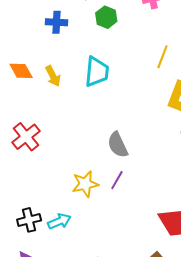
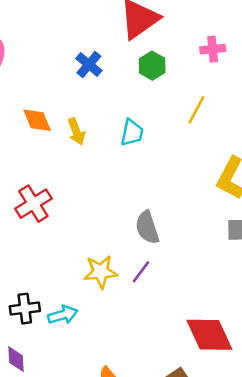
blue cross: (56, 22) -> (89, 65), turned 30
yellow line: (162, 57) -> (196, 110), moved
cyan trapezoid: (97, 72) -> (132, 133), size x0.7

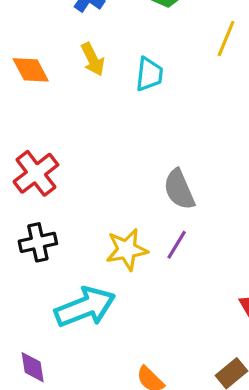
yellow arrow: (76, 132) -> (93, 59), moved
black cross: (25, 309) -> (38, 242), moved
cyan arrow: (63, 315) -> (85, 307), size x1.6

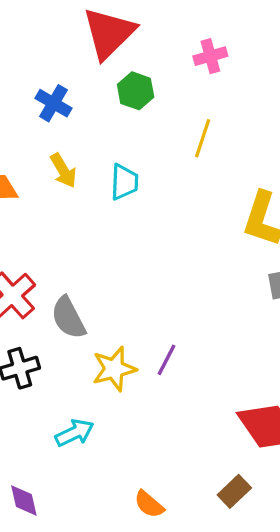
gray semicircle: (179, 189) -> (68, 318), moved
cyan arrow: (85, 307) -> (75, 433), size x0.6

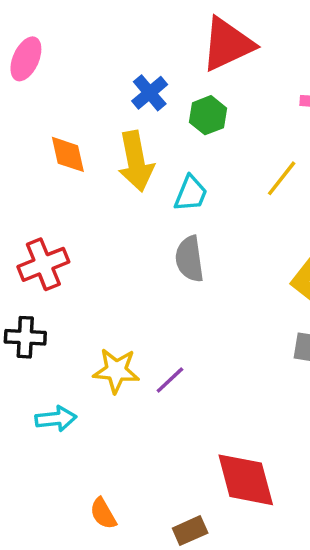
green hexagon: (136, 91) -> (208, 115), moved
yellow arrow: (63, 170) -> (136, 161), size x1.6
gray semicircle: (68, 318) -> (190, 259), moved

